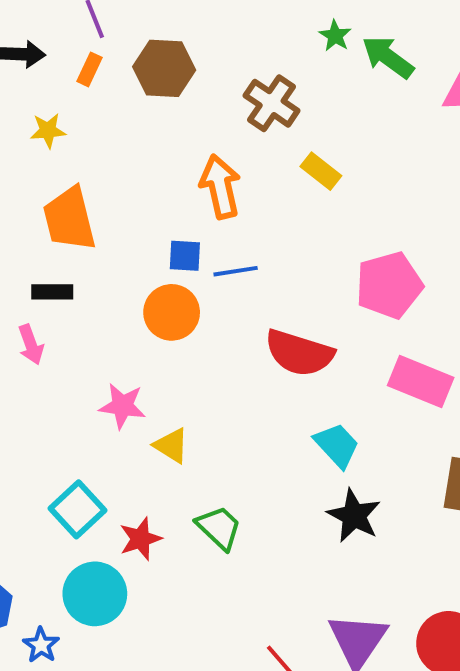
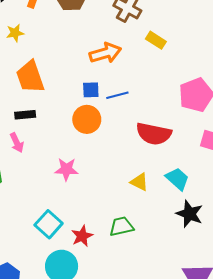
orange arrow: (220, 187) -> (105, 53), turned 92
yellow triangle: (171, 446) -> (139, 182), moved
green trapezoid: (219, 528) -> (121, 226), turned -50

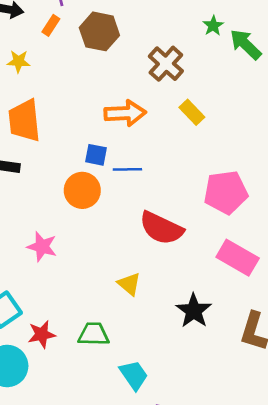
cyan trapezoid: (177, 179) -> (134, 375), moved
black star: (189, 214) -> (194, 311), moved

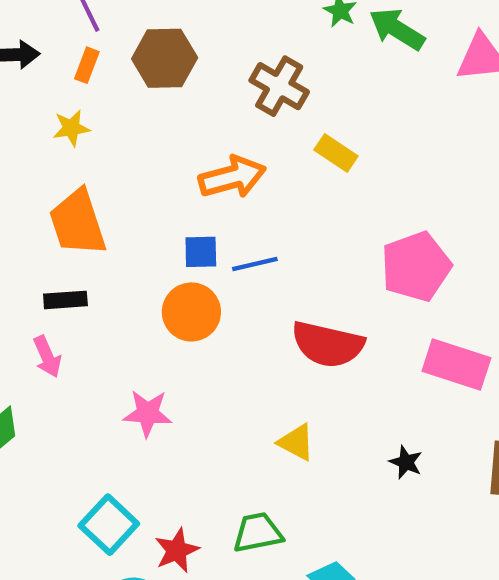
yellow star: (18, 61) -> (71, 128), moved
black star: (194, 311) -> (406, 462), size x0.6

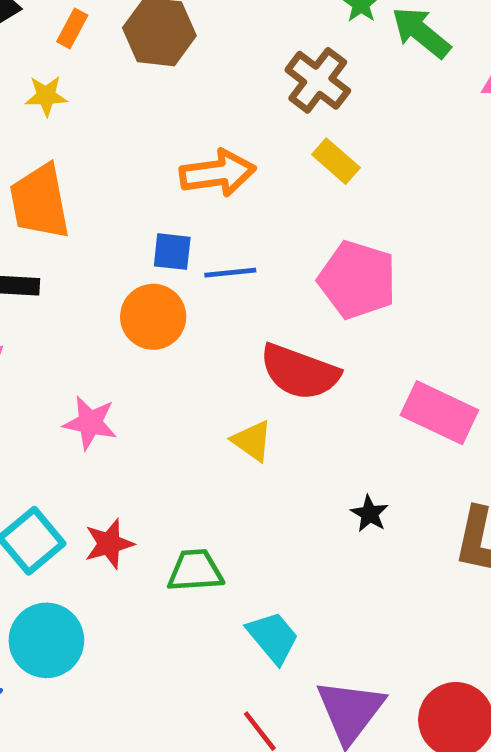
brown cross: (279, 86) -> (318, 80), moved
pink pentagon: (416, 267) -> (357, 280), moved, turned 30
yellow triangle: (296, 442) -> (252, 441), moved
red star: (177, 550) -> (109, 544), moved

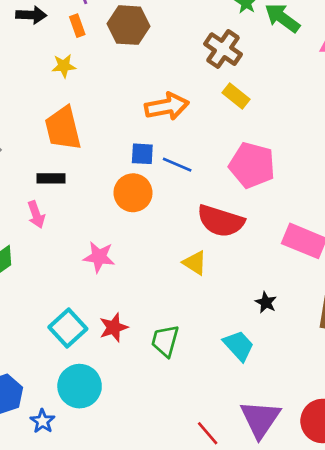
orange rectangle: (72, 28) -> (77, 26), turned -45
blue line: (230, 273) -> (177, 165), turned 32
green trapezoid: (195, 571) -> (165, 341), turned -68
cyan trapezoid: (273, 637) -> (239, 346), moved

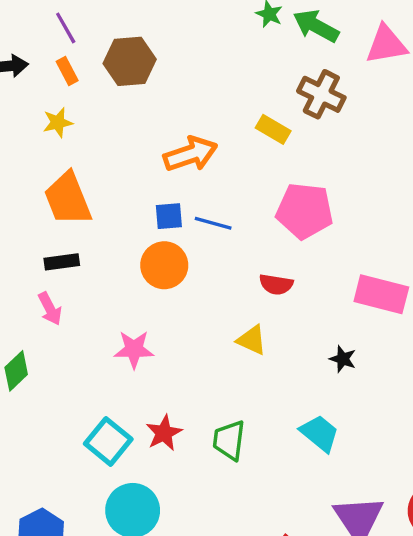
brown cross: (223, 49) -> (321, 94), moved
red semicircle: (221, 221) -> (276, 284), size x0.6
black star: (266, 302) -> (343, 359), moved

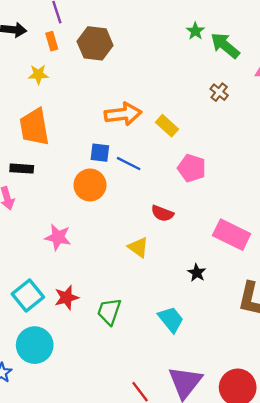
brown cross: (321, 94) -> (219, 92), size x0.6
yellow rectangle: (273, 129) -> (167, 126), moved
pink pentagon: (305, 211) -> (192, 168), size x0.7

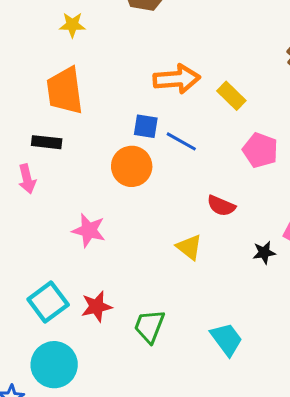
black star: (197, 273) -> (264, 253), moved, turned 30

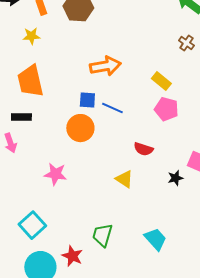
yellow rectangle: (231, 96) -> (161, 81), moved
red star: (96, 306) -> (72, 256), moved, turned -30

